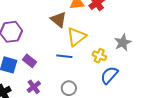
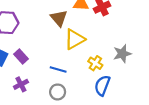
blue line: (64, 56) -> (58, 69), moved
blue semicircle: (109, 75) -> (102, 85), turned -30

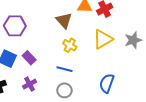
yellow triangle: (75, 39) -> (103, 39), moved
gray star: (122, 54) -> (133, 40), moved
yellow cross: (95, 63) -> (70, 45), moved

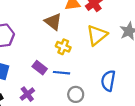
purple rectangle: (29, 58) -> (40, 68), moved
gray circle: (64, 90) -> (76, 94), moved

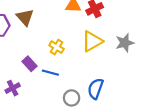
brown triangle: (53, 22) -> (25, 17), moved
gray circle: (76, 94) -> (72, 98), moved

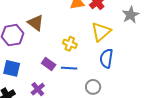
gray star: (125, 43) -> (131, 15), moved
blue semicircle: (96, 89) -> (106, 58), moved

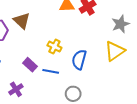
yellow triangle: (101, 32) -> (115, 51), moved
blue semicircle: (106, 58) -> (79, 60), moved

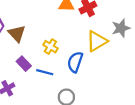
brown triangle: (22, 21) -> (17, 34), moved
yellow triangle: (115, 51) -> (97, 41), moved

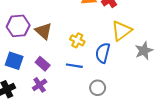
gray star: (121, 28) -> (144, 51), moved
purple rectangle: (24, 64) -> (43, 64), moved

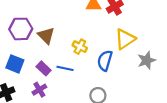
blue line: (74, 66) -> (65, 68), moved

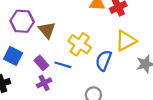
yellow cross: (80, 47) -> (80, 44), size x1.5
purple cross: (39, 90) -> (44, 83), moved

